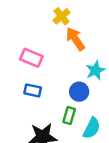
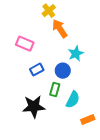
blue rectangle: (33, 90) -> (37, 70), moved, turned -40

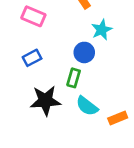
blue rectangle: (37, 70) -> (32, 58), moved
cyan semicircle: (73, 100) -> (87, 106), moved, turned 102

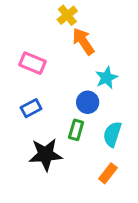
cyan semicircle: (87, 106) -> (112, 134), moved, turned 70
orange rectangle: (118, 118) -> (108, 173), moved, turned -30

